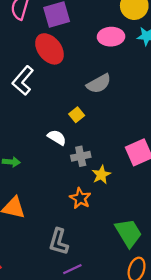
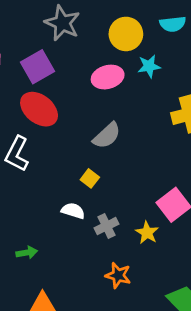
yellow star: (101, 175) -> (147, 233), moved

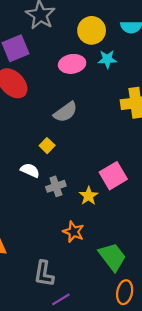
orange star: (118, 275) -> (73, 232), moved

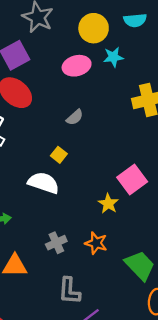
gray semicircle: (65, 112) -> (75, 117), size x0.7
white semicircle: (30, 170) -> (44, 183), size x1.5
gray cross: (56, 186) -> (56, 243), moved

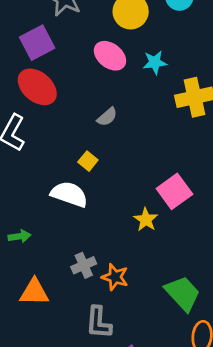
cyan star: (113, 57) -> (155, 62), moved
pink ellipse: (77, 66) -> (110, 56), turned 52
orange star: (96, 243) -> (115, 277), moved

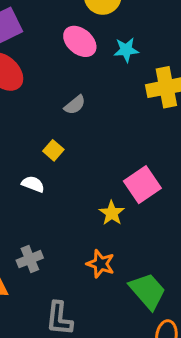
white semicircle: (69, 194) -> (33, 184), size x0.6
gray cross: (84, 265) -> (30, 259), moved
orange star: (115, 277) -> (101, 264), moved

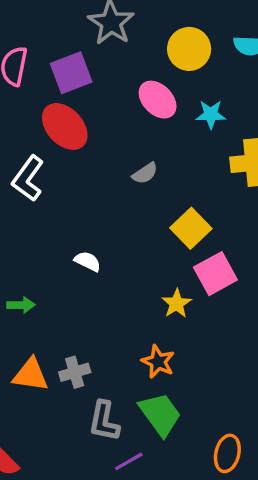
yellow square: (53, 150) -> (191, 228), moved, size x1.6
gray cross: (30, 259) -> (75, 372), moved
green trapezoid: (148, 291) -> (160, 414), moved

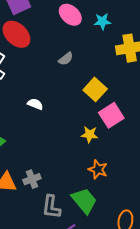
white semicircle: (88, 261) -> (35, 104), moved
yellow star: (177, 304) -> (90, 135), turned -30
orange star: (158, 362) -> (98, 169), moved

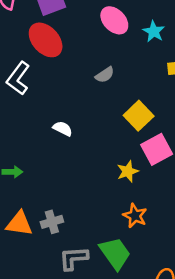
cyan star: (102, 21) -> (154, 32), turned 30
yellow star: (90, 135) -> (128, 171), turned -30
gray L-shape: (51, 207) -> (74, 258), turned 75

